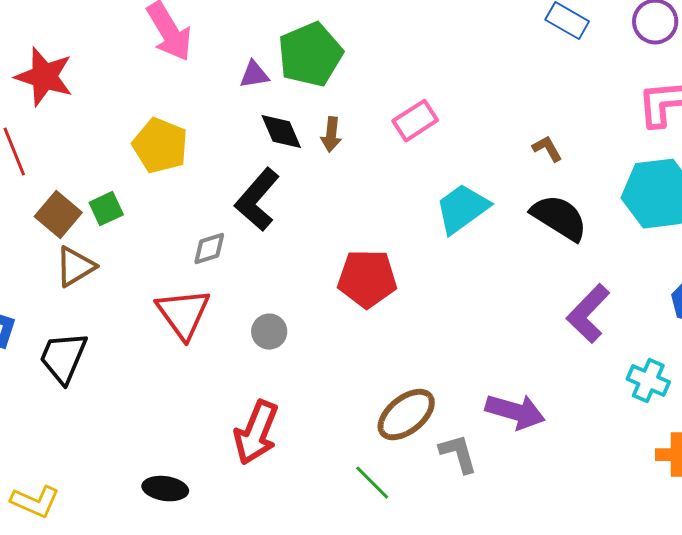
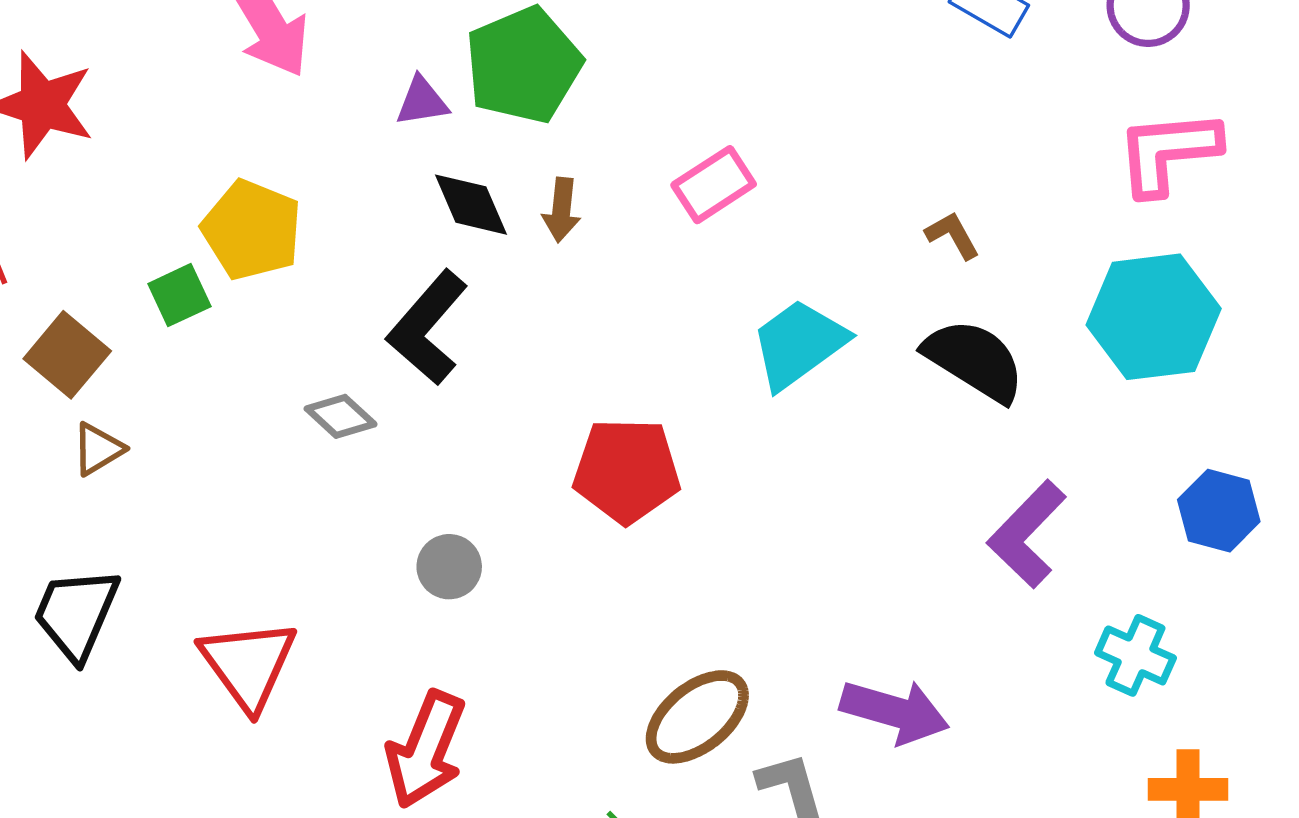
green square: (106, 209) -> (179, 295), moved
gray diamond: (209, 249) -> (341, 416), turned 60
brown triangle: (75, 267) -> (98, 449), size x0.7
red triangle: (183, 314) -> (248, 664), moved

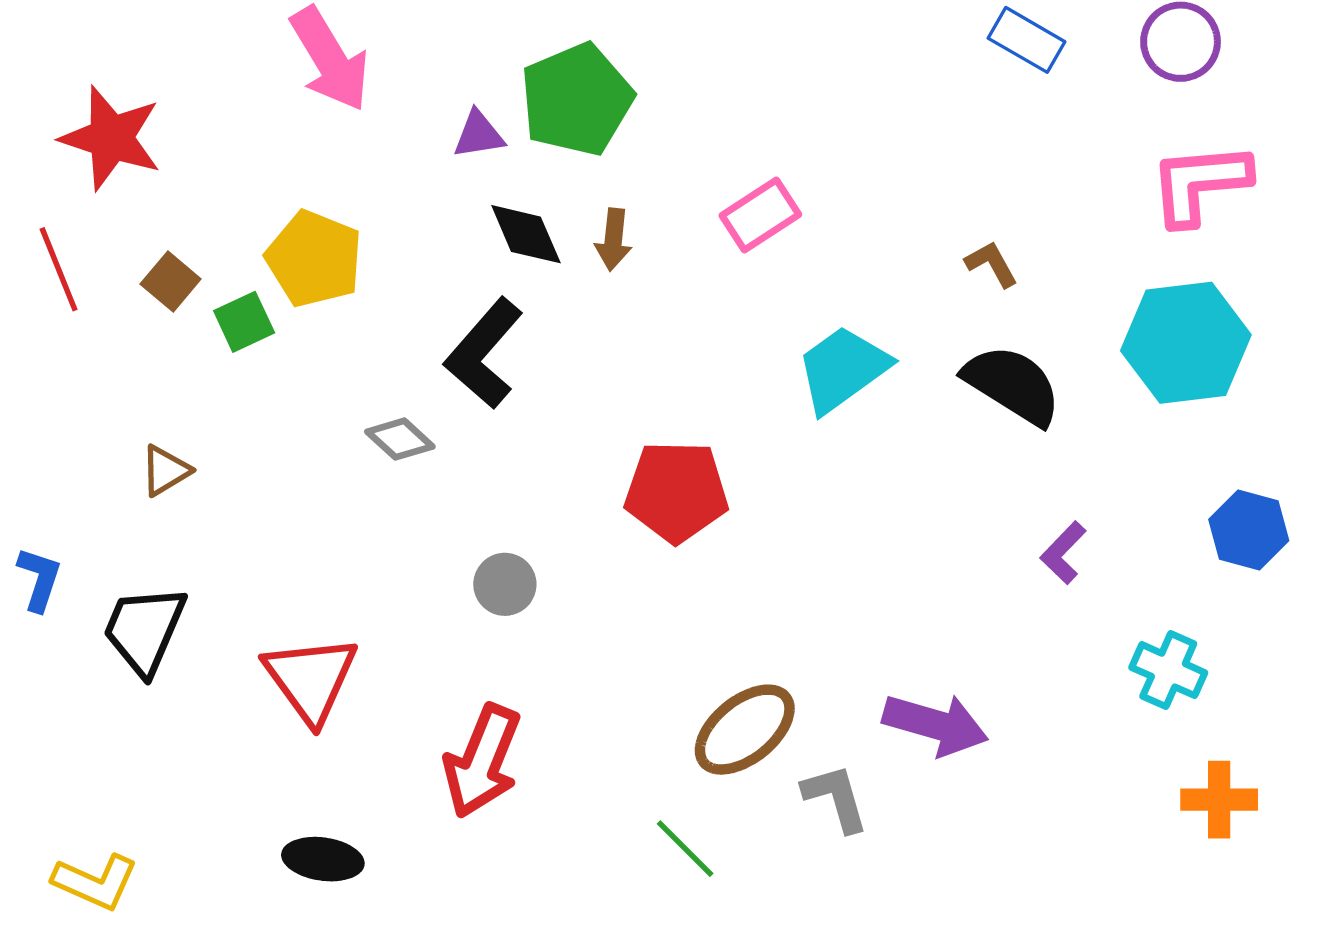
brown square: (67, 355) -> (171, 282), moved, size x0.7
purple L-shape: (1027, 534) -> (1063, 553), size x0.6

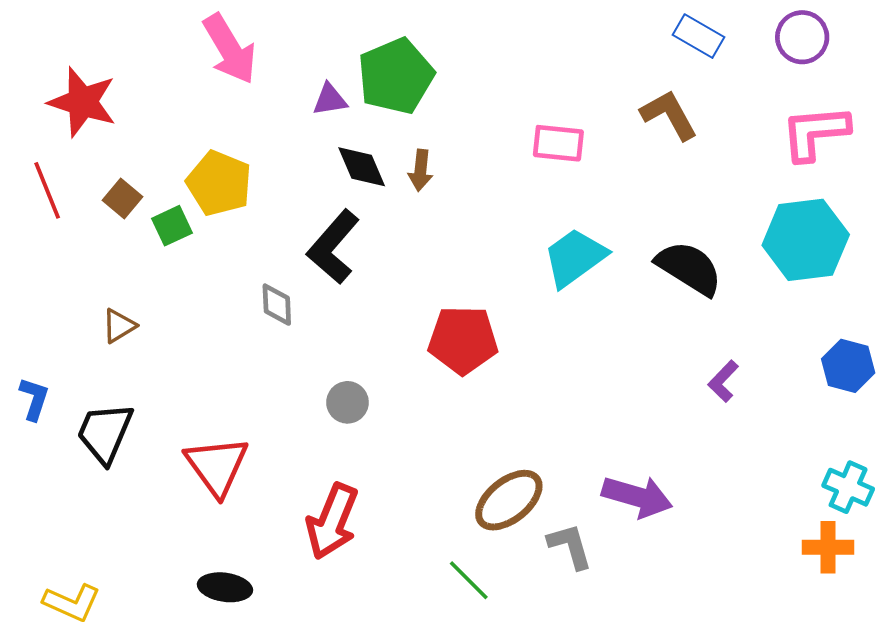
pink rectangle: (760, 215) -> (558, 143), moved, turned 39
brown L-shape: (992, 264) -> (669, 115), moved, size x1.6
gray diamond: (400, 439) -> (277, 305), turned 45
cyan cross: (1168, 670) -> (848, 487), moved

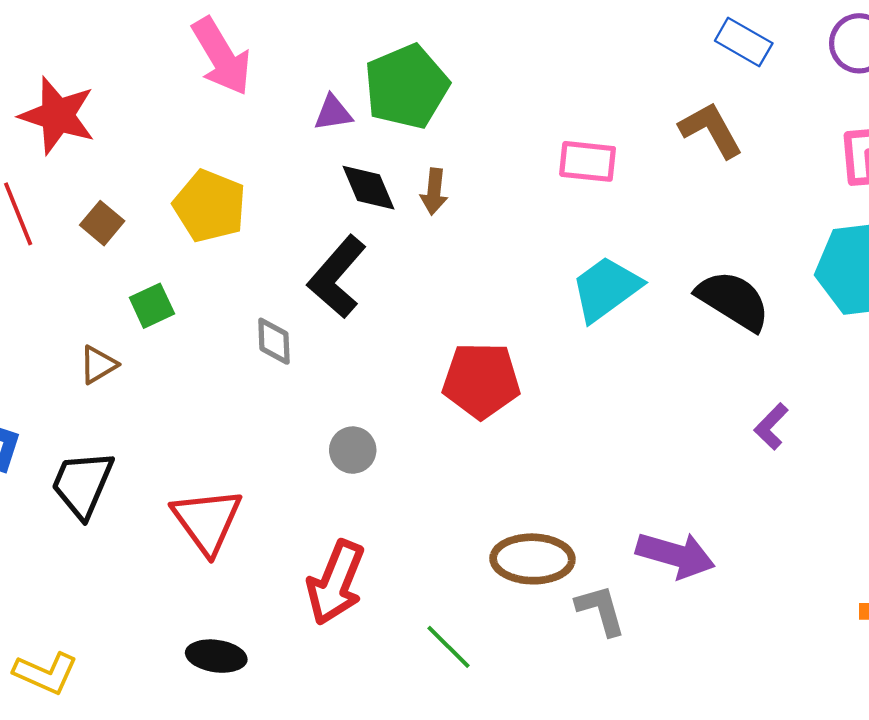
green square: (172, 226) -> (152, 306), moved
brown ellipse: (509, 500) -> (532, 559), turned 40
green line: (469, 580) -> (448, 647), moved

